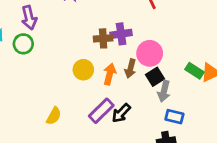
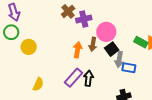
brown cross: (103, 38) -> (68, 11), moved, turned -32
yellow circle: (83, 70) -> (29, 47), moved
black arrow: (121, 113) -> (88, 78), turned 147
blue rectangle: (174, 117) -> (129, 68), moved

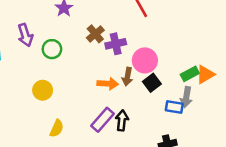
green circle: (11, 32) -> (52, 49), moved
green rectangle: (141, 42) -> (190, 74), turned -56
yellow circle: (29, 47) -> (43, 90), moved
orange arrow: (78, 50) -> (108, 84), turned 84
gray arrow: (119, 59) -> (186, 97), moved

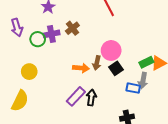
purple cross: (116, 44) -> (51, 34), moved
yellow semicircle: (57, 128) -> (20, 101), moved, size x1.5

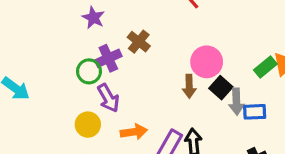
purple arrow: (17, 27) -> (108, 98), moved
orange arrow: (81, 68) -> (134, 132), moved
gray arrow: (143, 81) -> (236, 102), moved

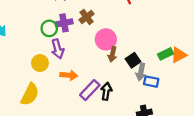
pink circle: (207, 62) -> (106, 39), moved

